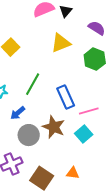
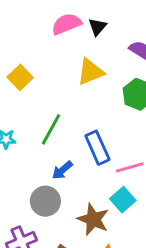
blue arrow: (18, 113) -> (62, 170), moved
brown star: (54, 127) -> (93, 219), moved

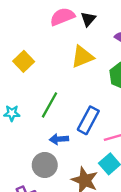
blue rectangle: (97, 148) -> (88, 120), turned 52
blue arrow: (62, 170) -> (59, 139), turned 36

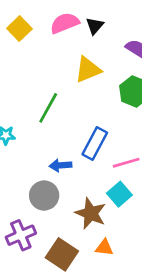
yellow square: (24, 61) -> (19, 29), moved
green line: (49, 105) -> (48, 108), moved

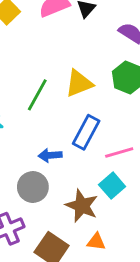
yellow triangle: (88, 70) -> (79, 83), moved

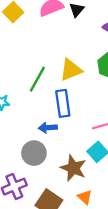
blue rectangle: (86, 132) -> (63, 103), moved, turned -36
orange triangle: (96, 242) -> (85, 197), turned 35

